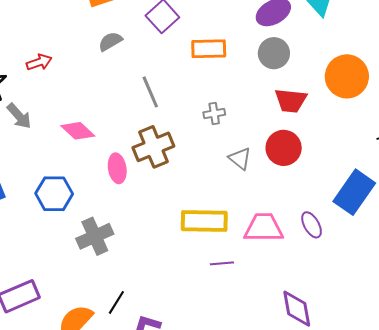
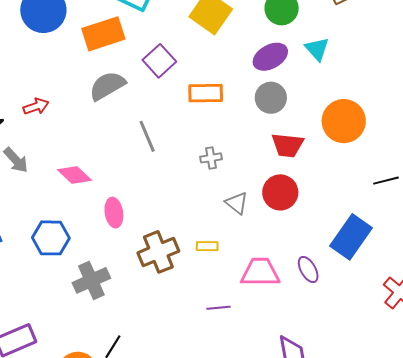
gray semicircle: (110, 41) -> (107, 86), size x1.5
brown cross: (153, 147) -> (158, 252), moved
yellow rectangle: (204, 221) -> (207, 246), moved, size x0.5

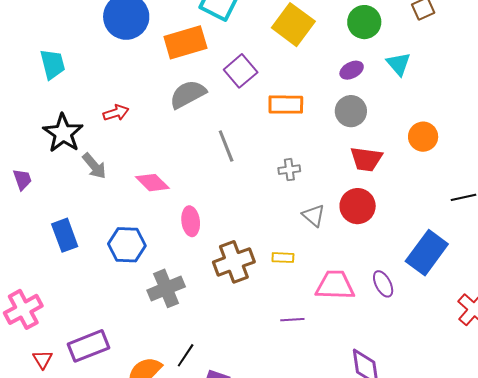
purple ellipse: (270, 57) -> (352, 70), size x0.7
orange circle: (344, 121) -> (423, 137), size x0.7

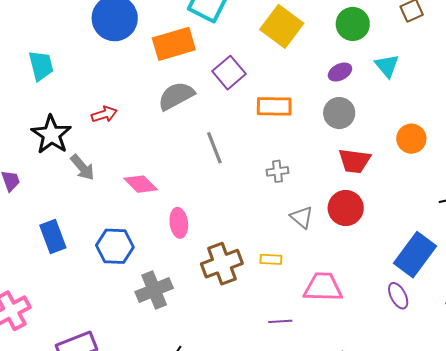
purple ellipse: (383, 284) -> (398, 296), moved

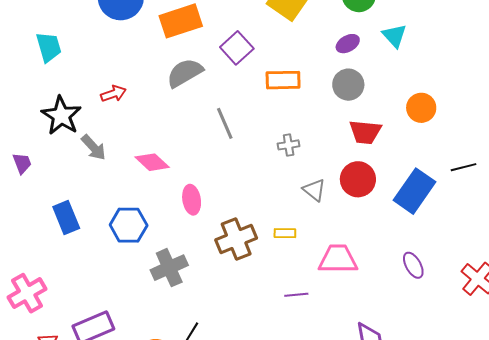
blue rectangle: (415, 255) -> (414, 191), moved

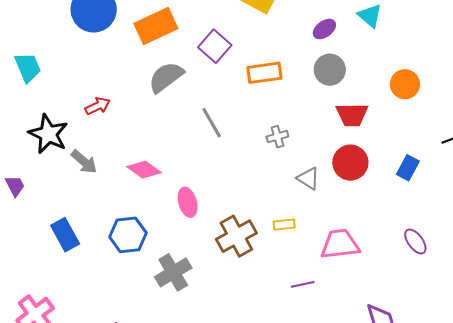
blue rectangle: (414, 191) -> (408, 168), size x0.6

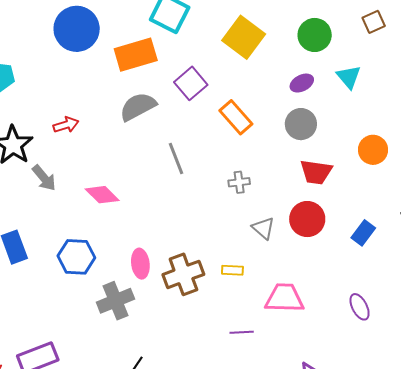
orange rectangle: (264, 73) -> (236, 117), turned 48
pink ellipse: (188, 202) -> (140, 264), moved

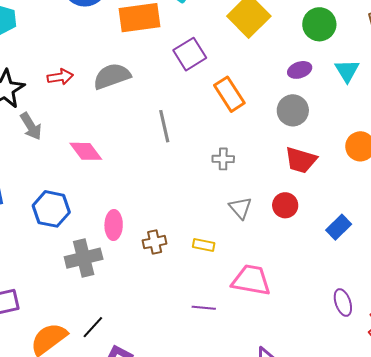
gray semicircle: (138, 107) -> (112, 76), moved
red circle: (307, 219) -> (285, 205), size x0.7
brown cross: (183, 274) -> (155, 242), size x0.6
purple ellipse: (360, 307) -> (343, 302), moved

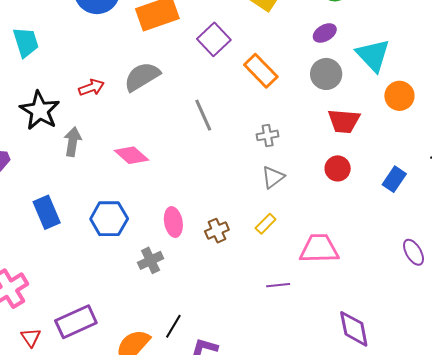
cyan triangle: (347, 71) -> (373, 55), moved, size x1.4
gray arrow: (31, 126) -> (73, 142), turned -128
gray triangle: (240, 208) -> (273, 177), moved, turned 45
yellow rectangle: (204, 245) -> (266, 224), turned -45
gray cross: (84, 258) -> (151, 260), size x0.7

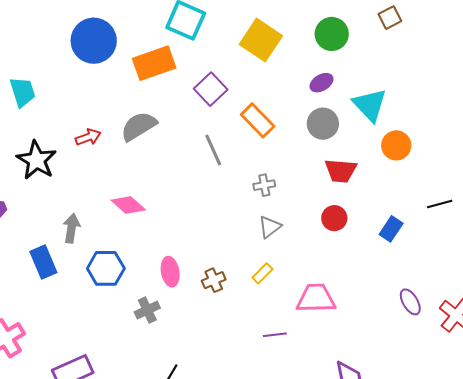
gray line: (203, 115) -> (213, 150), moved
gray arrow: (73, 142) -> (71, 228), moved

